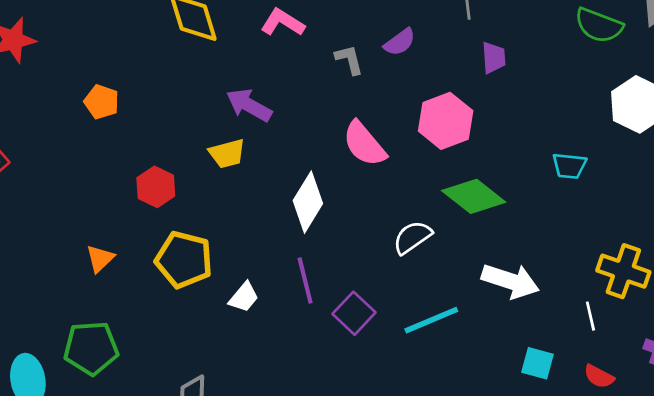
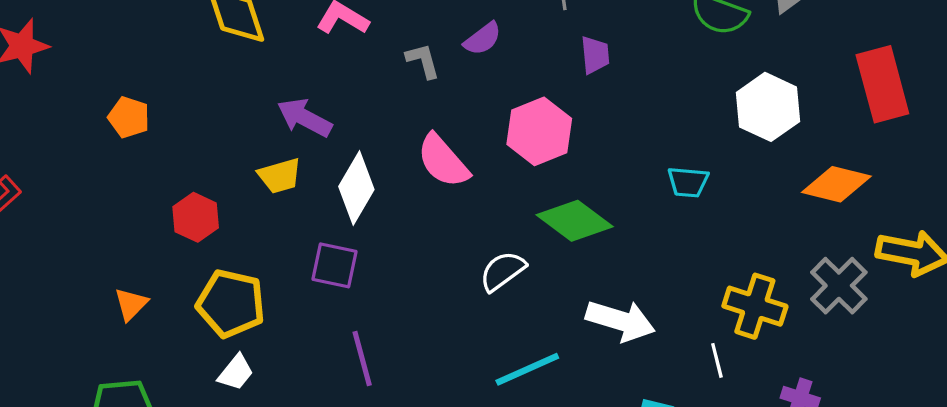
white diamond: (308, 202) -> (356, 188), moved
purple line: (305, 281) -> (362, 359), moved
white trapezoid: (244, 297) -> (236, 372), moved
purple square: (354, 313) -> (334, 265), moved, turned -30

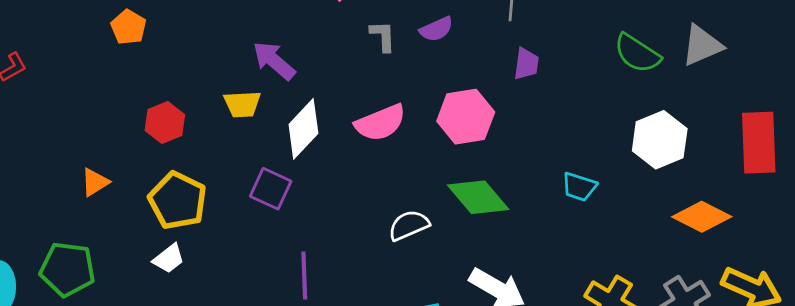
pink semicircle: (443, 161) -> (380, 123), turned -84
purple line: (362, 359) -> (304, 275), moved

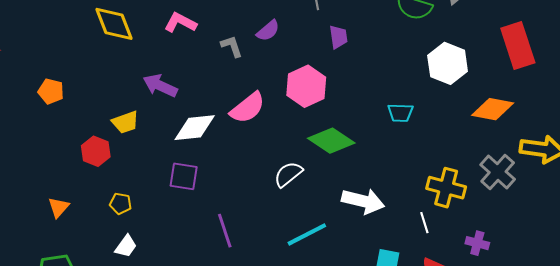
yellow trapezoid: (242, 104) -> (125, 122), moved
white diamond: (303, 129) -> (195, 128), turned 57
yellow pentagon: (178, 201) -> (121, 204), size x0.5

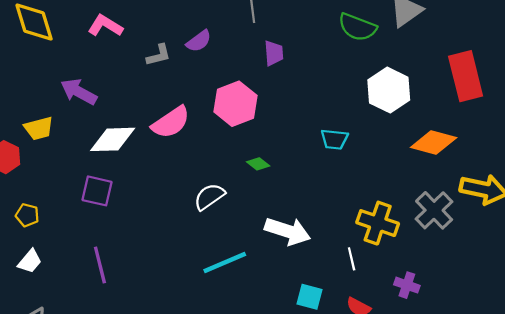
gray L-shape: (232, 46) -> (159, 55), turned 90
green diamond: (331, 141) -> (258, 164), size x0.5
purple line: (225, 231) -> (100, 265), moved

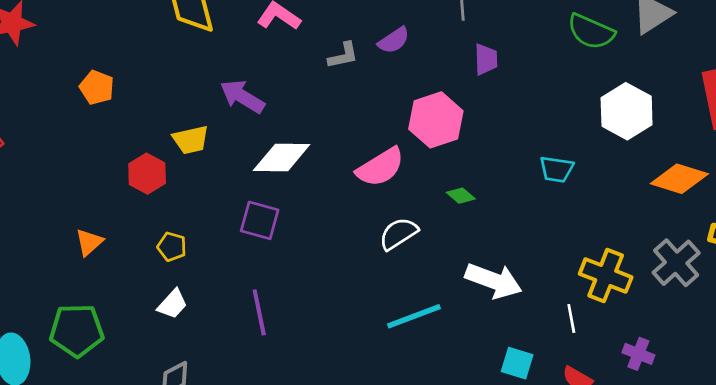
pink semicircle: (171, 122) -> (380, 167), moved

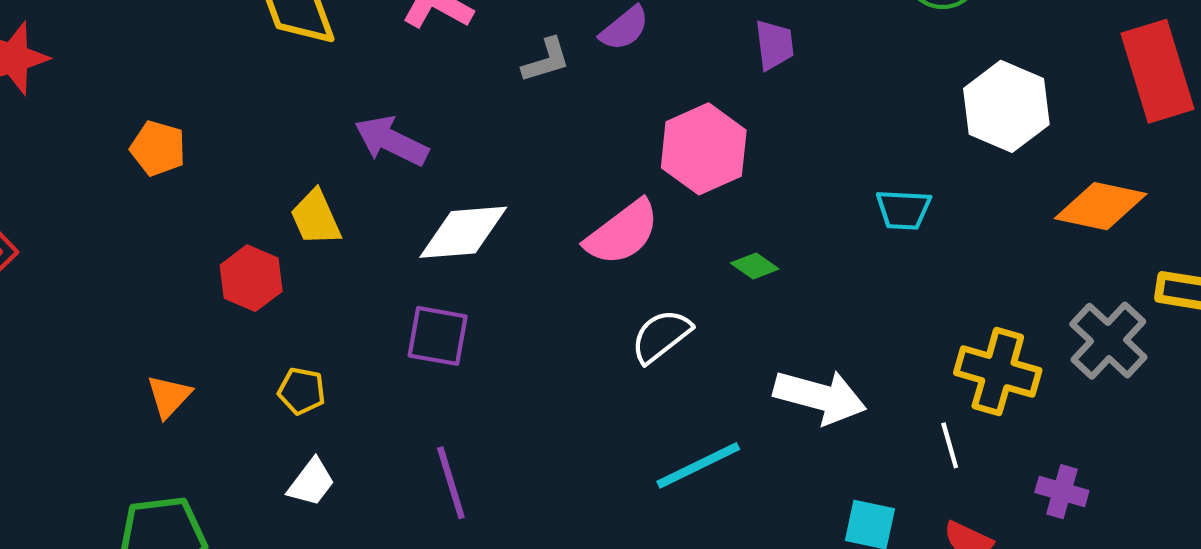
yellow trapezoid: (191, 140) -> (316, 218), turned 84

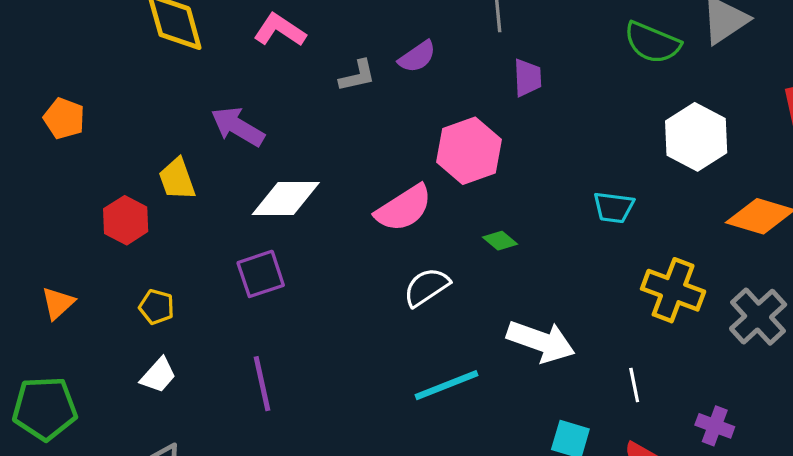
purple square: (438, 336) -> (261, 274), turned -33
yellow cross: (998, 372) -> (673, 290), moved

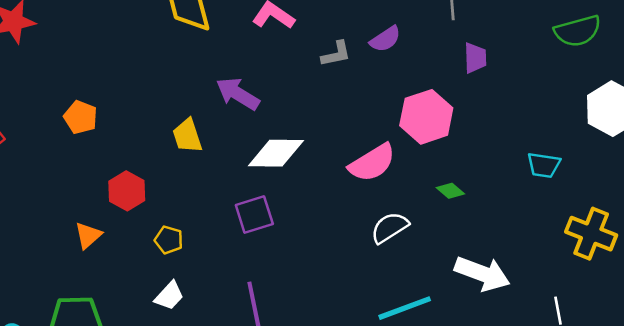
green semicircle: (652, 43) -> (578, 31), turned -39
orange pentagon: (64, 118) -> (81, 117), moved
red hexagon: (126, 220) -> (127, 191), moved

